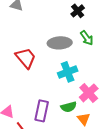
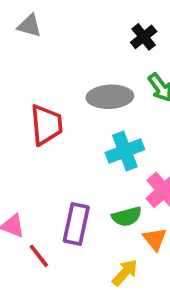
red trapezoid: (26, 58) -> (46, 125), turned 35

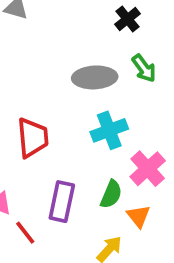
red trapezoid: (46, 125) -> (33, 138), moved
green semicircle: (127, 217) -> (111, 194), turned -52

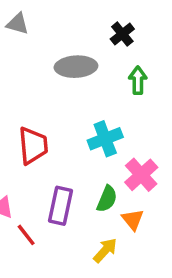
green arrow: (144, 68) -> (138, 80), turned -144
gray ellipse: (95, 77) -> (76, 67), moved

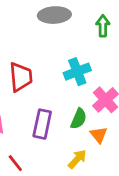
red line: (26, 235) -> (15, 163), moved

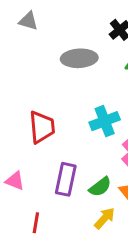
green semicircle: (79, 119) -> (100, 187), moved, turned 30
red line: (15, 163) -> (36, 223), turned 48

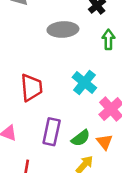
cyan cross: (105, 121) -> (84, 83), turned -30

